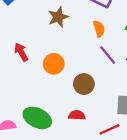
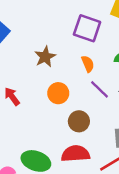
orange circle: (54, 64) -> (58, 93), moved
red semicircle: (77, 115) -> (75, 154), size x1.6

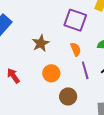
purple line: (100, 89) -> (85, 70), turned 30

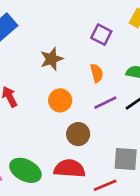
purple square: (75, 20) -> (101, 35), size x0.7
purple line: (85, 70) -> (105, 103), turned 72

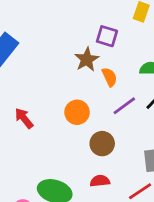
brown star: (52, 59) -> (87, 59), moved
red semicircle: (69, 169) -> (100, 181), size x0.6

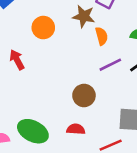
brown star: (87, 59) -> (84, 16), turned 30
orange circle: (77, 112) -> (43, 28), moved

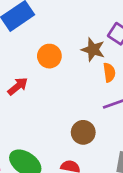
red arrow: (17, 60) -> (18, 86), turned 72

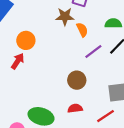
orange circle: (49, 56) -> (26, 40), moved

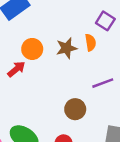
brown star: (65, 17) -> (67, 48), moved, turned -30
orange semicircle: (82, 30) -> (90, 42), moved

